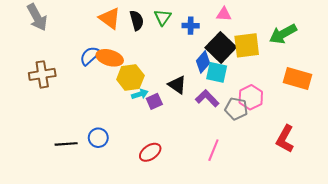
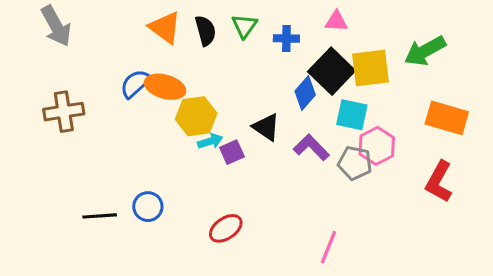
cyan square: (217, 72) -> (352, 115), moved
red L-shape: (285, 139) -> (439, 182), moved
pink line: (213, 150) -> (328, 247), moved

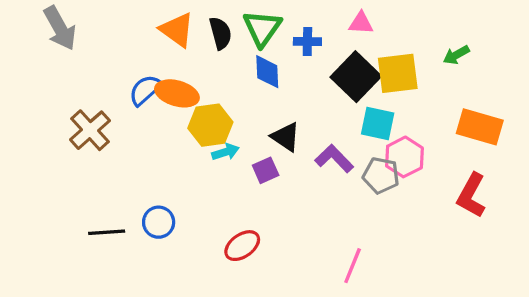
green triangle: (244, 26) -> (262, 28), size x1.4
green arrow: (425, 51) -> (456, 55), size x0.6
blue diamond: (305, 93) -> (267, 72), moved, turned -44
brown cross: (64, 112) -> (90, 130), moved, turned -33
purple square: (232, 152) -> (266, 170), moved

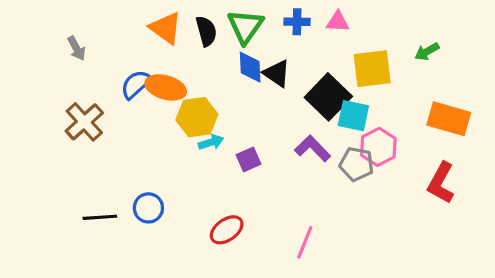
gray arrow: (60, 28) -> (76, 48), moved, size x0.6
blue cross: (307, 42) -> (297, 22), moved
black square: (356, 77) -> (328, 97), moved
black triangle: (286, 137) -> (277, 73), moved
pink line: (353, 266) -> (305, 242), moved

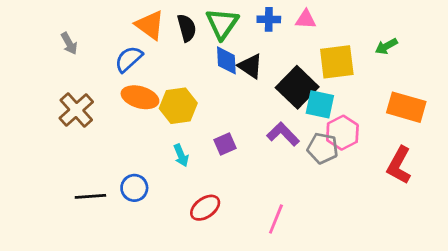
blue semicircle: (136, 84) -> (129, 59), moved
orange ellipse: (166, 87) -> (140, 97), moved
cyan arrow: (211, 142) -> (181, 155), moved, turned 85

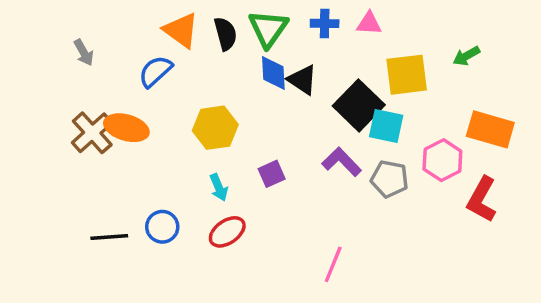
orange ellipse: (140, 97) -> (126, 128), moved
pink hexagon: (342, 133) -> (442, 160), moved
red ellipse: (205, 208) -> (227, 232), moved

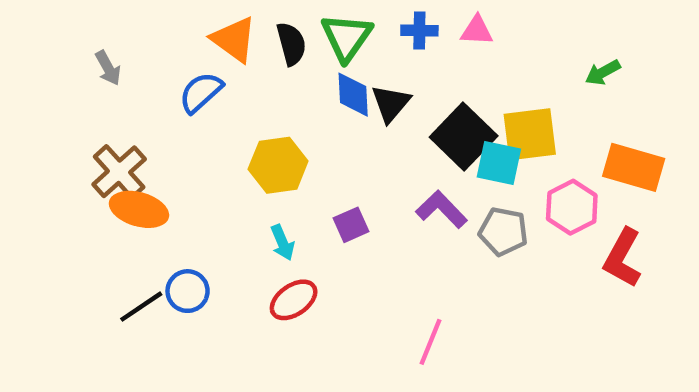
yellow square: (407, 75) -> (530, 134), moved
black triangle: (302, 80) -> (391, 103), turned 36
orange ellipse: (126, 128) -> (139, 209), moved
blue circle: (162, 227) -> (188, 291), moved
black line: (109, 237) -> (141, 307), turned -30

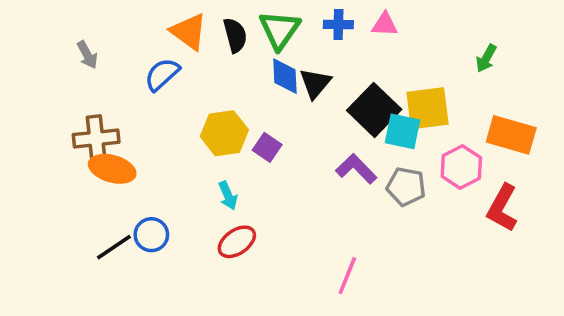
green arrow: (603, 72) -> (486, 58), turned -32
brown cross: (119, 172) -> (96, 138), turned 36
purple square: (351, 225) -> (267, 147), moved, turned -32

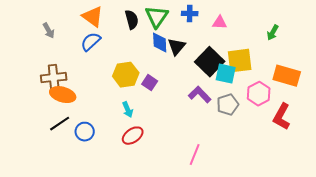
pink triangle: (385, 24) -> (220, 23), moved
orange triangle: (189, 32) -> (93, 17), moved
gray pentagon: (406, 187) -> (228, 105), turned -30
black line: (114, 247) -> (60, 124), moved

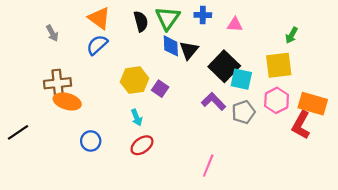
yellow square: (240, 61) -> (279, 65), moved
orange rectangle: (287, 76) -> (313, 104), moved
black line: (60, 124) -> (18, 132), moved

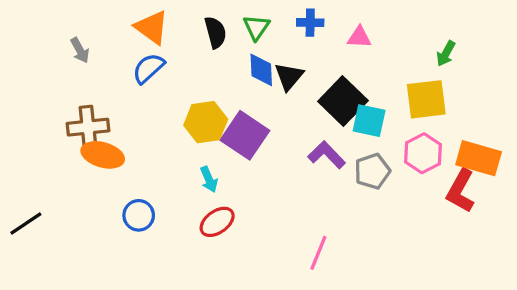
green triangle: (168, 18) -> (256, 27), size x0.7
purple square: (160, 89) -> (245, 135), size x1.8
black line: (18, 132) -> (26, 224), moved

